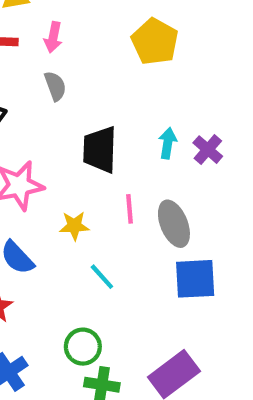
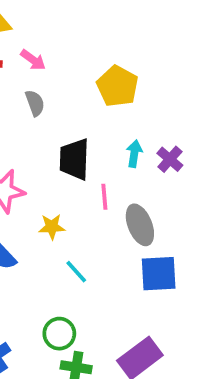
pink arrow: (53, 37) -> (33, 60), turned -65
yellow pentagon: (155, 42) -> (117, 86), moved
pink line: (129, 209) -> (104, 197), moved

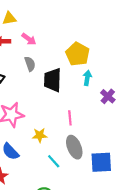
cyan arrow: (134, 154) -> (87, 78), moved
black trapezoid: (74, 159) -> (53, 80), moved
gray ellipse: (140, 225) -> (74, 147), moved

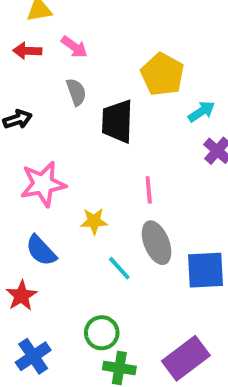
cyan arrow: (87, 78) -> (202, 112), moved, turned 48

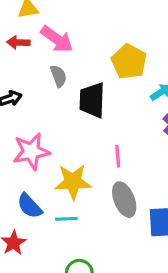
pink arrow: (74, 47) -> (57, 39), size x1.5
yellow star: (94, 221) -> (73, 182), size x1.6
cyan line: (119, 268) -> (66, 219), moved, turned -50

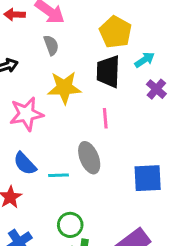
black trapezoid: (92, 100) -> (108, 71), moved
yellow star: (73, 182) -> (64, 88), moved
gray ellipse: (124, 200) -> (89, 158), moved

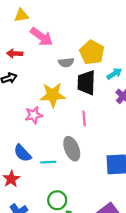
red arrow: (15, 15) -> (15, 53), moved
gray semicircle: (51, 45) -> (66, 62), moved, turned 104
pink star: (26, 114) -> (34, 115), moved, size x0.7

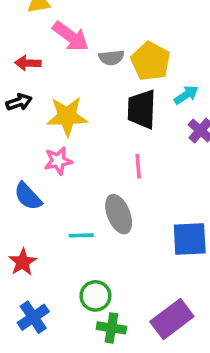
gray semicircle: (66, 62) -> (111, 58), moved
yellow star: (53, 95) -> (67, 116), moved
blue semicircle: (22, 153) -> (28, 196), moved

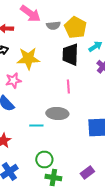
pink star: (58, 161) -> (13, 80), moved
gray ellipse: (119, 214) -> (57, 114), turned -65
purple rectangle: (172, 319) -> (87, 172), size x0.6

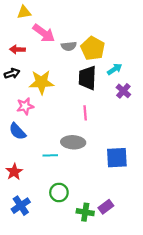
green cross: (53, 178) -> (85, 212), moved

